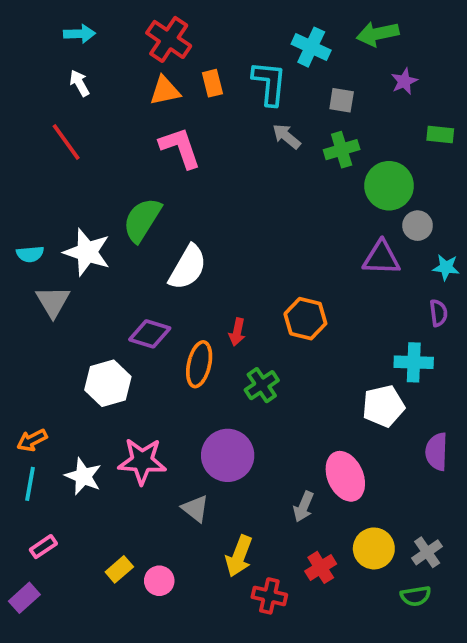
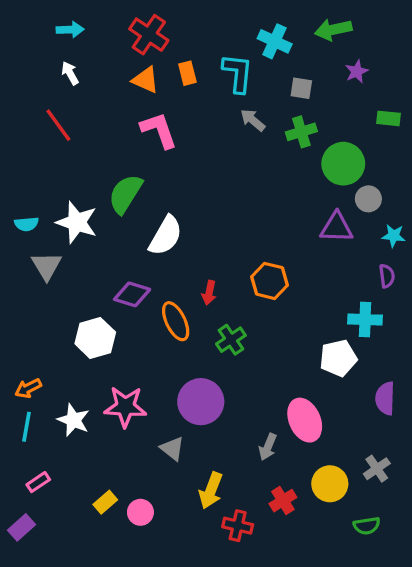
orange triangle: (165, 91) -> (145, 80), turned 36
orange ellipse: (199, 364) -> (176, 321), turned -39
gray cross: (427, 552) -> (377, 469), moved

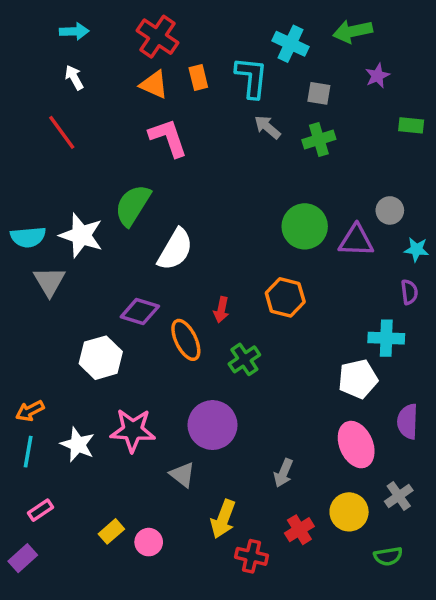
green circle: (343, 164) -> (305, 226), moved
cyan semicircle: (26, 224) -> (28, 237), size x1.4
pink ellipse: (305, 420) -> (356, 445), moved

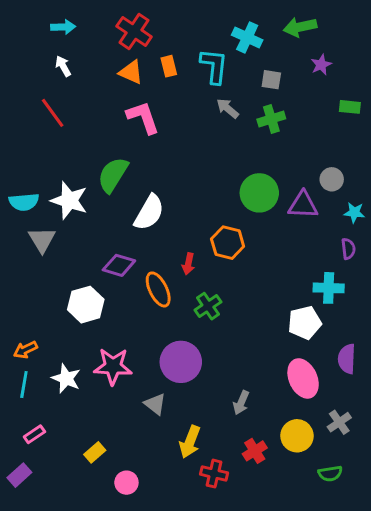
orange hexagon: (285, 297) -> (228, 243), moved
pink circle: (149, 542) -> (126, 483), moved

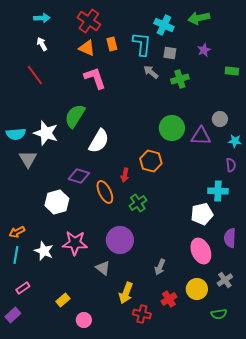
purple star: (321, 65) -> (204, 50), moved
gray square: (271, 80) -> (170, 53), moved

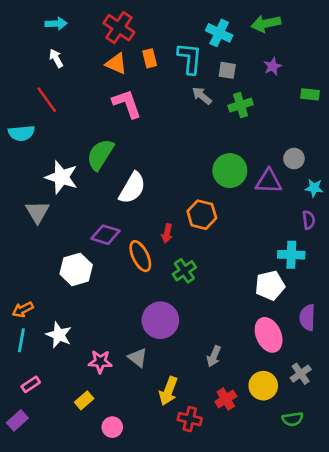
cyan semicircle: (16, 134) -> (21, 133), moved
pink star: (75, 243) -> (100, 362), moved, size x0.7

